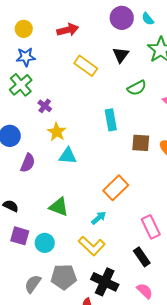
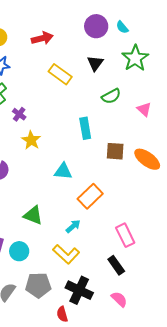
cyan triangle: (68, 156) -> (63, 171), moved

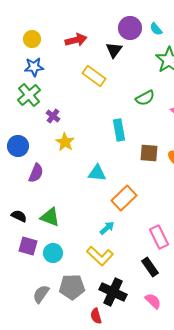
black triangle: (95, 63) -> (114, 50), moved
green triangle: (33, 215) -> (50, 217), moved

